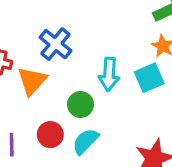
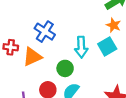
orange triangle: (32, 81) -> (32, 57), turned 30

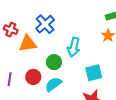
cyan square: (107, 46) -> (94, 73), moved

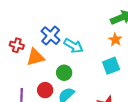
cyan arrow: (74, 47) -> (73, 46), moved, turned -66
cyan square: (94, 73) -> (111, 66), moved

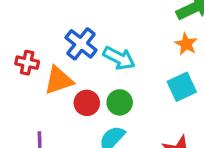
green circle: (64, 73) -> (120, 102), moved
red circle: (45, 90) -> (87, 103), moved

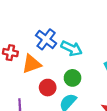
red circle: (87, 103) -> (48, 88), moved

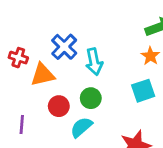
cyan arrow: (72, 48) -> (94, 62), turned 45

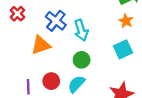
red cross: (18, 58) -> (17, 14), moved, turned 32
red circle: (59, 106) -> (51, 81), moved

